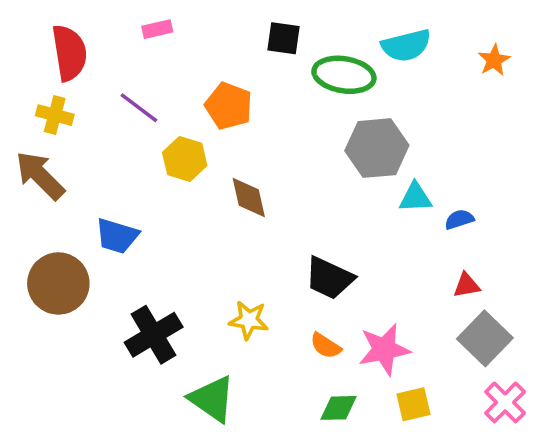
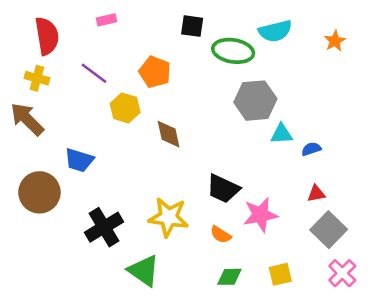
yellow star: (249, 320) -> (169, 217), size x1.5
pink star: (384, 349) -> (260, 215), moved

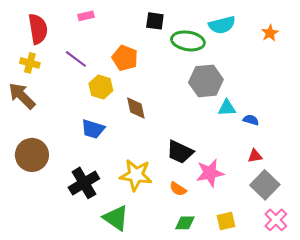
blue semicircle: (311, 149) -> (251, 120), turned 35
blue trapezoid: (79, 160) -> (93, 129), moved

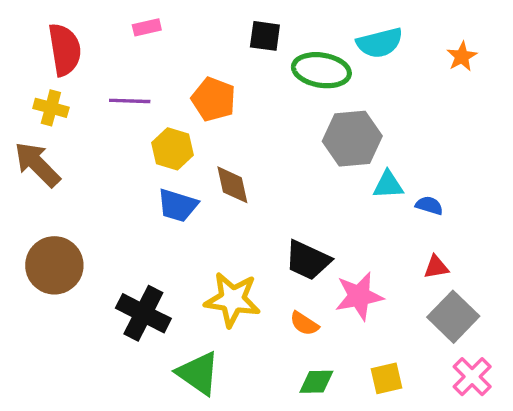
purple line: (76, 59) -> (130, 101), turned -35
blue trapezoid: (93, 129) -> (178, 205), moved
black cross: (84, 183) -> (143, 313), turned -32

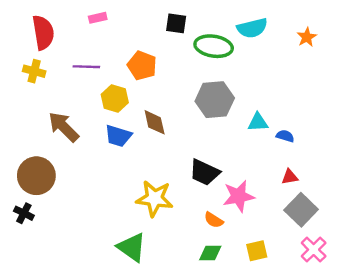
gray hexagon: (352, 139) -> (215, 100), moved
brown arrow: (37, 164) -> (64, 127), moved
black cross: (143, 313) -> (24, 213), moved, size x0.6
orange semicircle: (304, 324) -> (214, 220), moved

